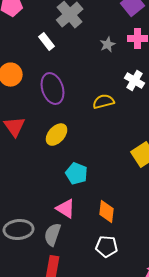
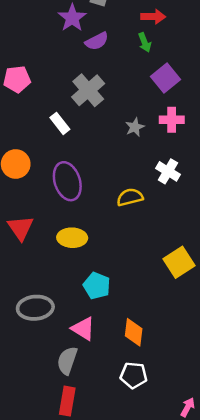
yellow ellipse: (57, 135) -> (72, 238), turned 50
gray ellipse: (19, 230) -> (35, 308), moved

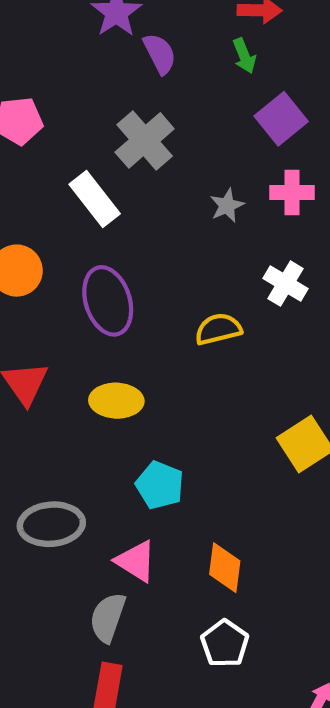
purple semicircle: (97, 41) -> (160, 54), turned -90
white rectangle: (60, 123) -> (95, 199), size x1.4
white pentagon: (134, 375) -> (225, 643), turned 30

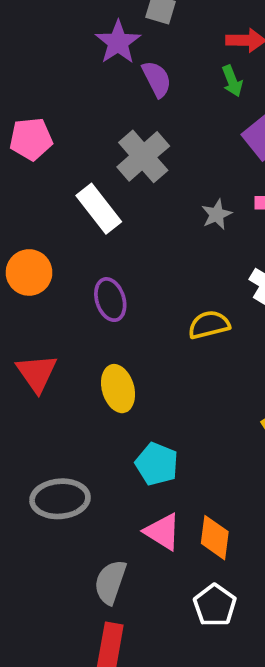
purple ellipse: (108, 301) -> (110, 300), size x0.7
yellow ellipse: (116, 401) -> (118, 389), turned 72
pink triangle: (136, 561) -> (163, 532), moved

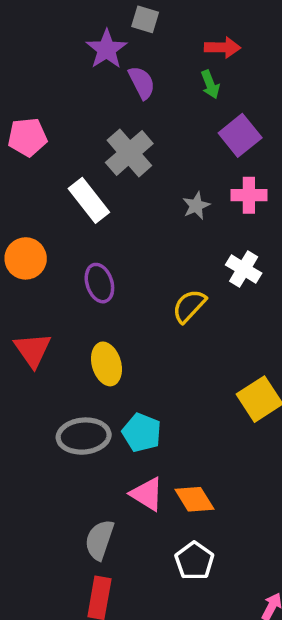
yellow semicircle: (209, 325) -> (189, 306), turned -33
gray ellipse: (60, 499) -> (84, 436), moved
orange diamond: (215, 538) -> (194, 499), turned -39

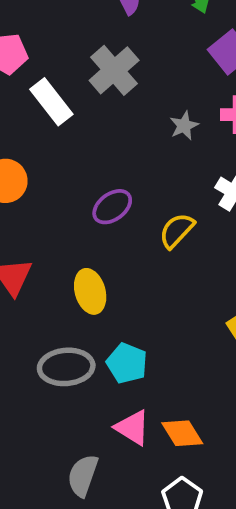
white rectangle: (89, 200) -> (51, 102), moved
purple ellipse: (99, 283) -> (112, 207), moved, turned 72

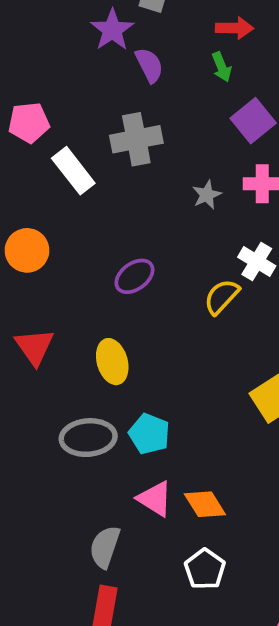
gray cross: (114, 70) -> (136, 139), turned 30
yellow semicircle: (177, 231) -> (222, 297), moved

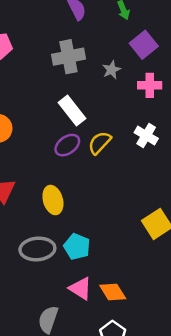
white rectangle: (73, 171) -> (72, 110), moved
gray star: (207, 195) -> (111, 70), moved
yellow semicircle: (222, 297) -> (100, 143), moved

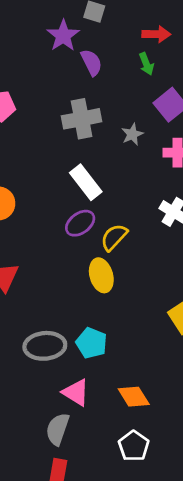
yellow semicircle: (100, 143) -> (114, 237), moved
yellow ellipse: (53, 200) -> (101, 275), moved
pink triangle: (80, 288) -> (76, 392), moved

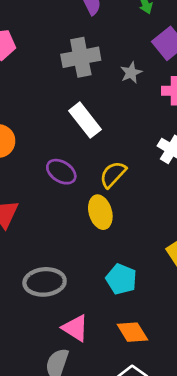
purple ellipse: (80, 223) -> (61, 172), moved, turned 68
cyan pentagon: (91, 343) -> (121, 279), moved

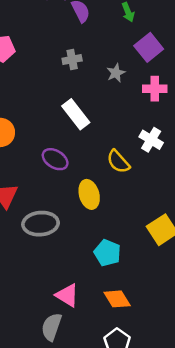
gray cross: (81, 57) -> (72, 60), size x0.6
yellow semicircle: (113, 174) -> (118, 162), moved, turned -85
gray ellipse: (45, 282) -> (41, 224), moved

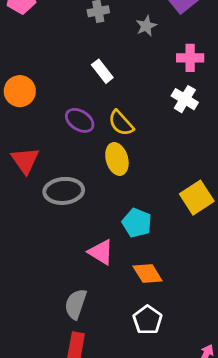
pink cross: (155, 89) -> (190, 58), moved
white rectangle: (76, 114) -> (102, 71), size x0.7
yellow semicircle: (118, 162) -> (121, 123), moved
pink triangle: (67, 295) -> (101, 252), moved

